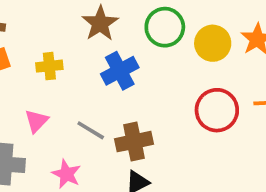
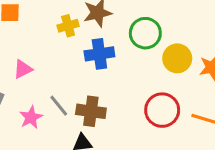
yellow cross: (49, 66) -> (68, 26), moved, turned -30
gray line: (91, 130) -> (59, 106), moved

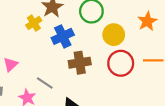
yellow circle: (177, 58) -> (114, 35), moved
brown cross: (91, 111) -> (80, 63), moved

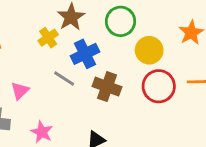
brown cross: (80, 63) -> (107, 87), turned 30
gray line: (45, 83) -> (64, 78), moved

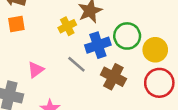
green circle: (120, 21) -> (127, 36), moved

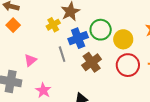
orange square: (16, 24) -> (13, 25), turned -32
gray line: (76, 64) -> (62, 54), turned 35
brown cross: (113, 77) -> (92, 62), turned 30

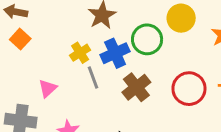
yellow cross: (53, 25) -> (80, 53), moved
yellow circle: (123, 39) -> (181, 18), moved

